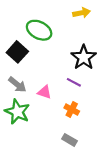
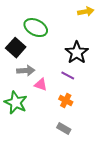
yellow arrow: (81, 13) -> (86, 12), moved
gray arrow: (17, 85) -> (26, 71), moved, turned -42

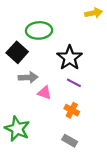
green ellipse: (36, 28) -> (39, 30), turned -30
black star: (77, 53) -> (70, 58), moved
green star: (16, 103) -> (17, 129), moved

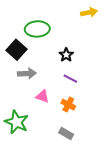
black star: (70, 58) -> (66, 55), size x0.6
pink triangle: (44, 93) -> (42, 96), moved

